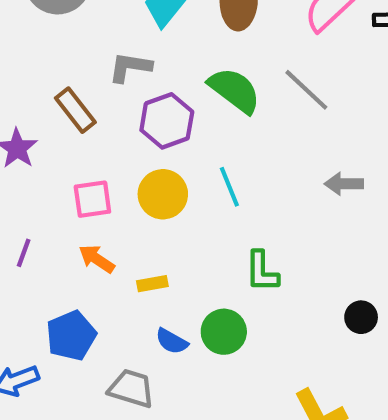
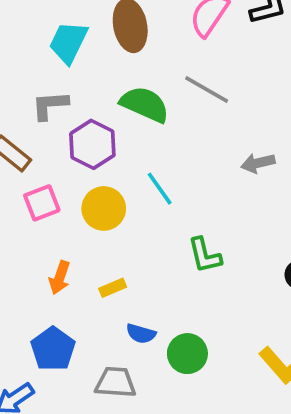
pink square: (92, 199) -> (42, 203), moved
orange arrow: (97, 259) -> (60, 278), turned -92
green circle: (224, 332) -> (187, 354), moved

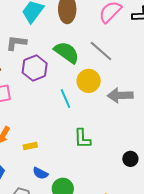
gray arrow: (258, 163) -> (120, 95), size x1.4
yellow circle: (104, 208) -> (89, 81), moved

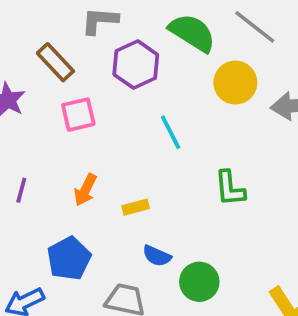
cyan line: (66, 99) -> (171, 132), moved

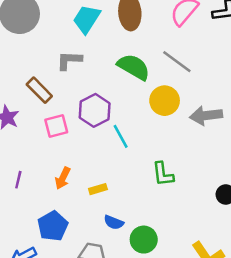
purple hexagon: (136, 65) -> (95, 110), moved

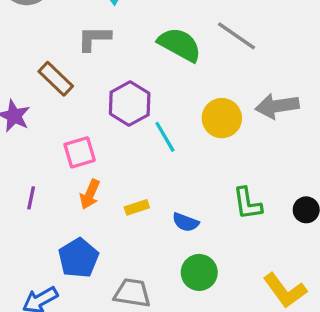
yellow circle: (165, 101) -> (222, 118), moved
pink square: (56, 126) -> (80, 152), moved
green L-shape: (163, 174) -> (247, 203), moved
blue semicircle: (114, 222) -> (186, 222), moved

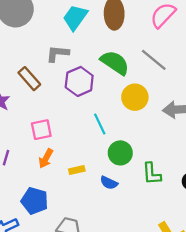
purple hexagon: (130, 103) -> (79, 81), moved
yellow circle: (222, 118) -> (135, 97), moved
blue pentagon: (78, 258) -> (35, 201), turned -30
green circle: (199, 272) -> (120, 153), moved

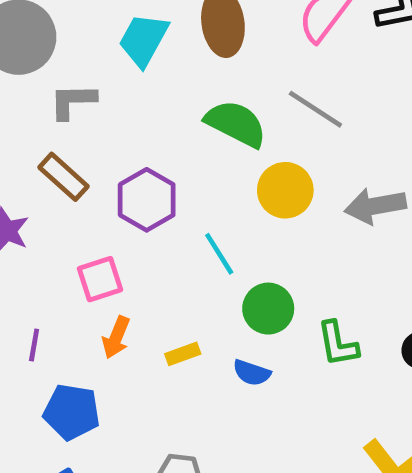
gray L-shape: (58, 54) -> (73, 101), moved
purple hexagon: (79, 81) -> (147, 200), moved
blue pentagon: (35, 201) -> (72, 412), moved

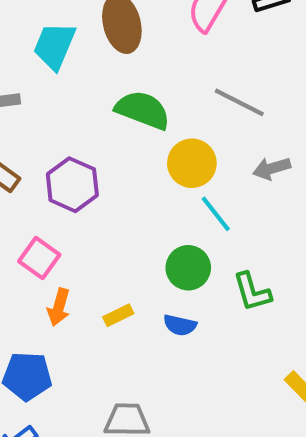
gray line: (315, 109) -> (239, 102), moved
gray arrow: (375, 206) -> (272, 168), size x0.7
cyan line: (219, 254) -> (216, 214), moved
pink square: (100, 279) -> (39, 258), turned -30

